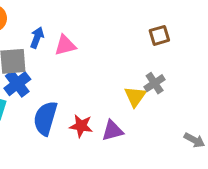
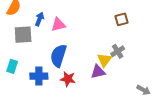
blue cross: (17, 84) -> (39, 76), moved, turned 36
blue semicircle: (45, 118) -> (58, 56), moved
purple triangle: (112, 131) -> (98, 72), moved

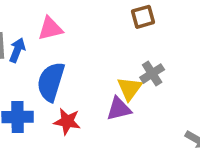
blue arrow: (39, 19) -> (17, 50), moved
brown square: (122, 19) -> (143, 17), moved

